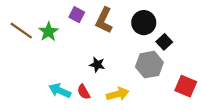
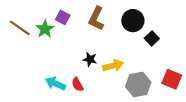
purple square: (77, 15) -> (63, 17), moved
gray hexagon: (149, 65) -> (138, 85), moved
yellow arrow: (118, 94) -> (113, 66), moved

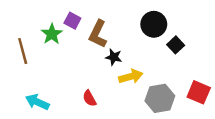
brown L-shape: (96, 19) -> (98, 34), moved
brown line: (20, 28) -> (23, 51), moved, turned 40
black star: (90, 59) -> (114, 57), moved
cyan arrow: (55, 83) -> (37, 102), moved

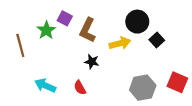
black star: (114, 57) -> (92, 62), moved
yellow arrow: (131, 77) -> (120, 43), moved
cyan arrow: (37, 102) -> (45, 85), moved

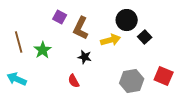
green star: (46, 30) -> (43, 50), moved
cyan arrow: (45, 85) -> (17, 79), moved

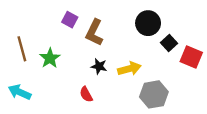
yellow arrow: (111, 40) -> (129, 69), moved
red square: (164, 76) -> (191, 57), moved

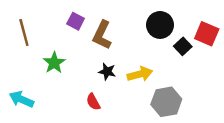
brown line: (22, 49) -> (24, 33), moved
red square: (191, 57) -> (207, 34), moved

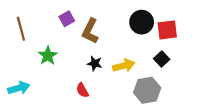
purple square: (76, 21) -> (67, 19), turned 32
red square: (207, 34) -> (167, 30), moved, turned -30
black square: (183, 46) -> (162, 59), moved
cyan arrow: (21, 99) -> (19, 88), turned 140

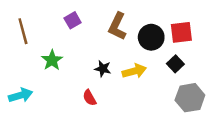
black circle: (142, 22) -> (151, 37), moved
brown L-shape: (90, 31) -> (117, 26), moved
gray hexagon: (147, 90) -> (190, 98), moved

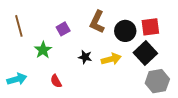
purple square: (73, 20) -> (63, 29), moved
black square: (175, 64) -> (145, 53), size x1.6
red semicircle: (90, 98) -> (56, 81), moved

